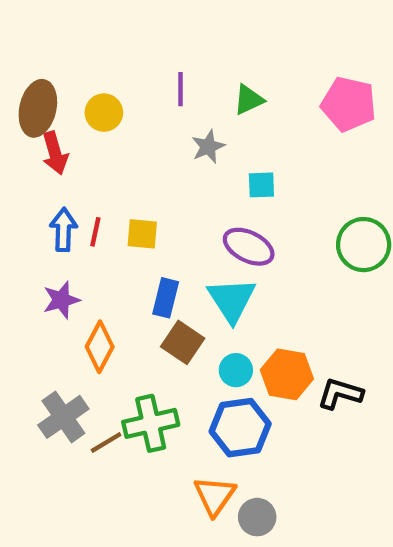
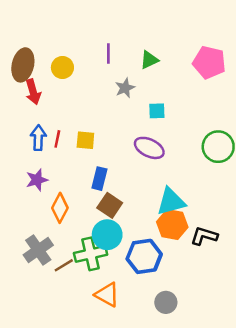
cyan triangle: (232, 300) -> (171, 202), moved, turned 48
cyan circle: (236, 370) -> (107, 235), moved, size x1.5
orange triangle: (215, 496) -> (107, 295), moved, turned -36
gray circle: (257, 517) -> (166, 302), moved

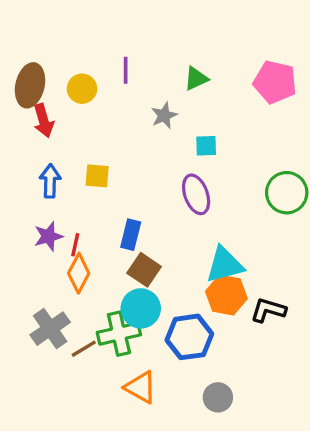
purple line: (108, 53) -> (126, 70), moved
red line: (57, 139) -> (75, 245), moved
yellow square: (85, 140) -> (97, 176), moved
purple ellipse: (149, 148) -> (196, 194), turned 44

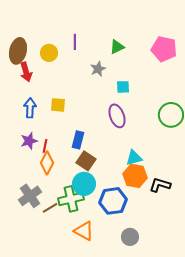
cyan triangle: (225, 265) -> (134, 158), size x0.7

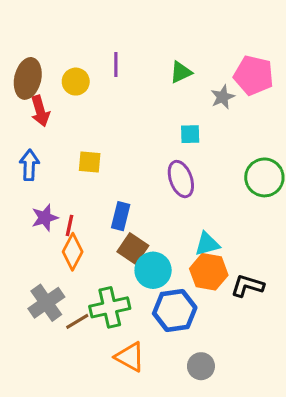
gray star: (98, 69) -> (223, 97), moved
blue arrow: (30, 108) -> (29, 165), moved
cyan circle: (84, 184) -> (153, 270), moved

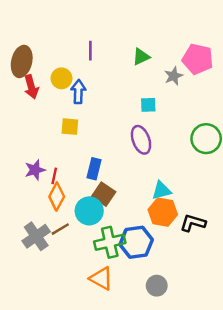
yellow circle: (76, 82) -> (61, 78), moved
blue arrow: (29, 165) -> (78, 92), moved
cyan circle: (153, 270) -> (89, 211), moved
green cross: (110, 307) -> (110, 242), moved
brown line: (77, 321) -> (60, 229), moved

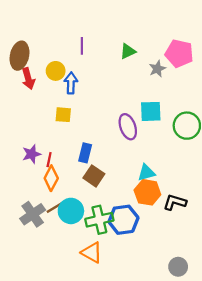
cyan square: (148, 105) -> (151, 111), moved, size x1.5
cyan circle: (89, 211) -> (71, 211), moved
gray circle: (157, 286) -> (178, 267), moved

